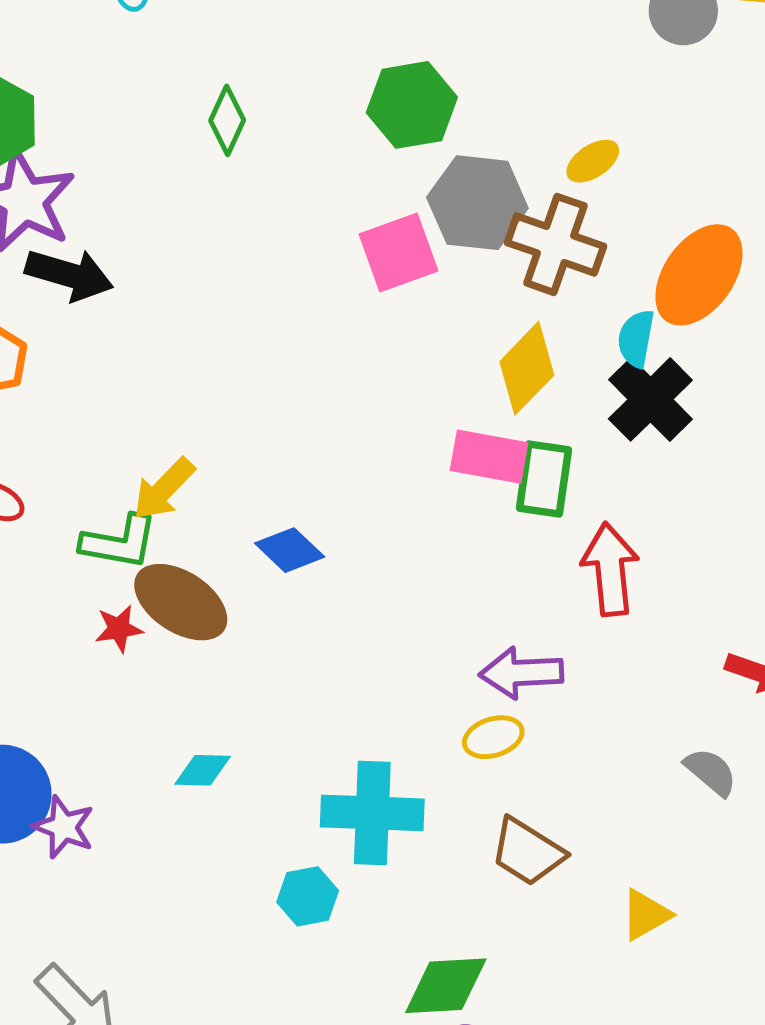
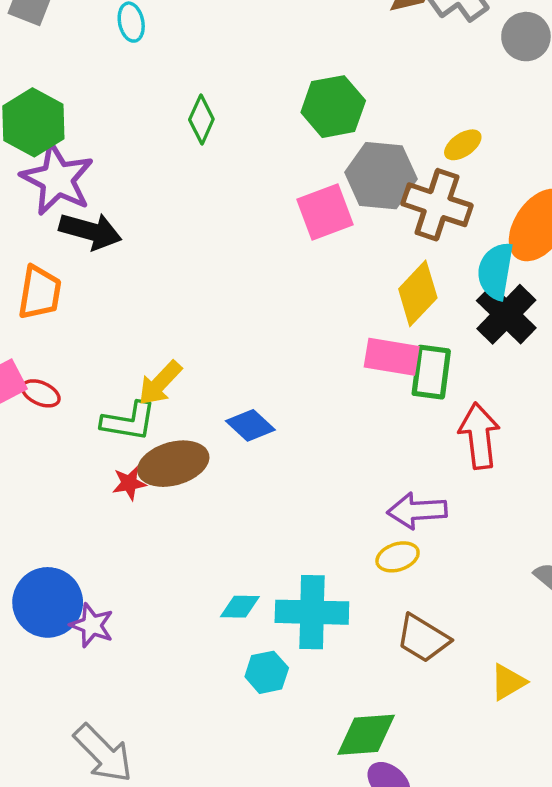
cyan semicircle: (636, 339) -> (496, 271), size x1.4
brown ellipse: (181, 602) -> (173, 464), turned -48
cyan diamond: (203, 770) -> (240, 607), moved

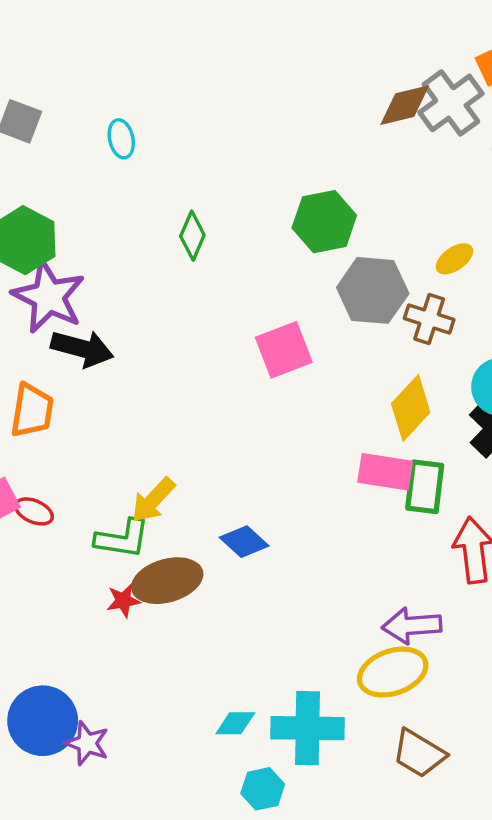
brown cross: (437, 205) -> (429, 319), size x0.7
pink square: (325, 212) -> (284, 350), moved
yellow ellipse: (398, 557) -> (393, 672), size x1.6

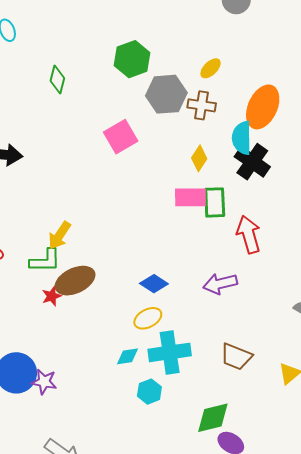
yellow diamond: (411, 408) -> (199, 158), size x0.7
blue diamond: (244, 542) -> (154, 284), moved
yellow ellipse: (393, 672) -> (148, 318), moved, size x0.7

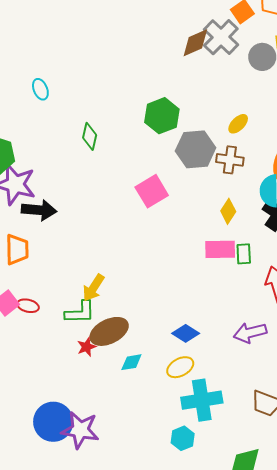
green rectangle: (215, 202) -> (244, 254), size x0.7
cyan diamond: (128, 356) -> (131, 362), moved
purple star: (44, 382) -> (80, 430), size x1.5

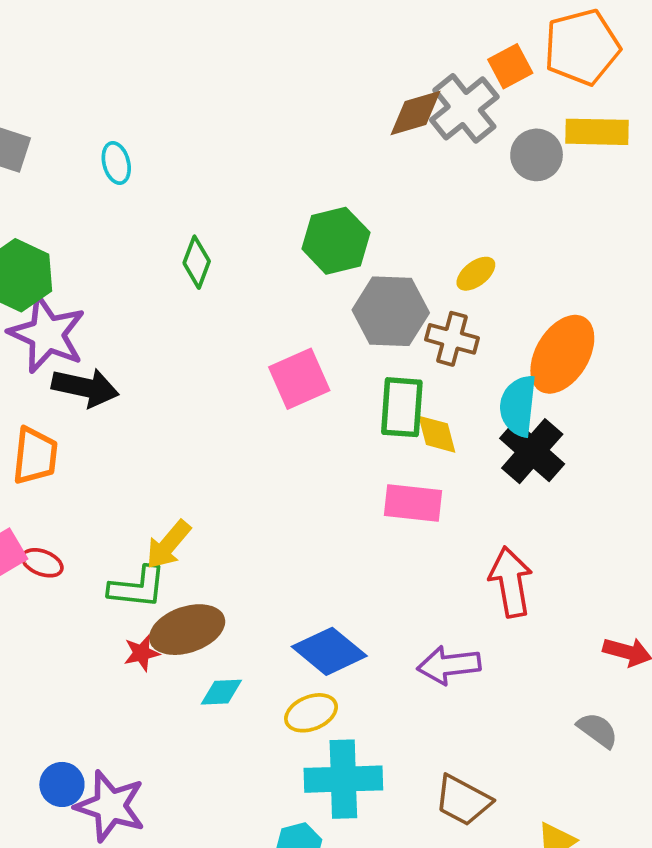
yellow diamond: (228, 211) -> (437, 434), turned -55
green rectangle: (244, 254) -> (402, 407), moved, size x1.5
blue diamond: (186, 333) -> (329, 651), size x1.4
blue circle: (53, 422) -> (62, 784), size x0.6

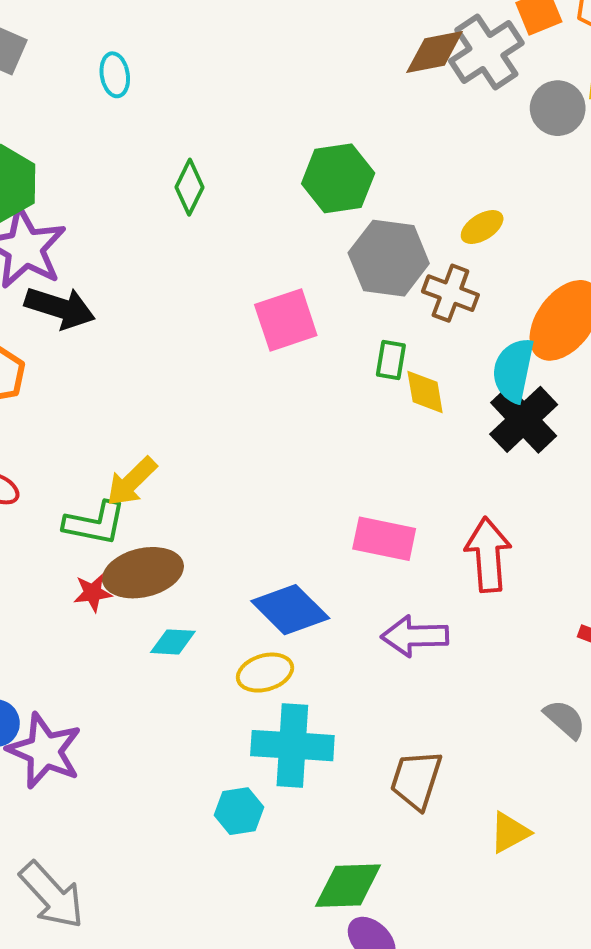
green rectangle: (402, 407) -> (391, 360), size x0.6
pink rectangle: (413, 503) -> (384, 539), moved
brown trapezoid: (463, 800) -> (416, 780), turned 74

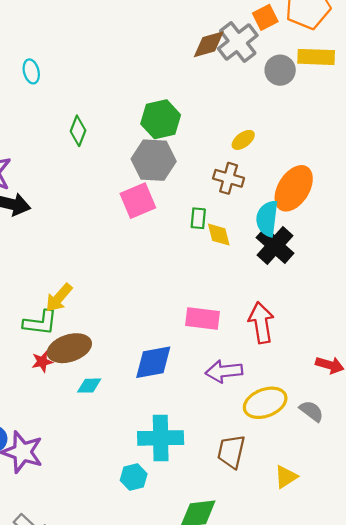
gray hexagon: (389, 258) -> (154, 160), moved
blue diamond: (290, 610) -> (153, 362), turned -51
yellow ellipse: (265, 673) -> (265, 403), moved, size x1.4

